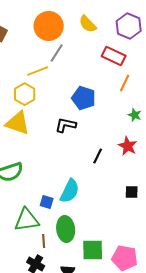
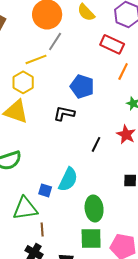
green ellipse: (66, 229) -> (94, 208), moved

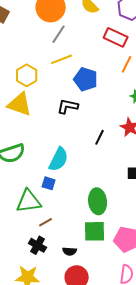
yellow line: (36, 59) -> (62, 59), moved
cyan semicircle: (68, 179) -> (59, 159), moved
brown line: (42, 229) -> (46, 222), turned 64

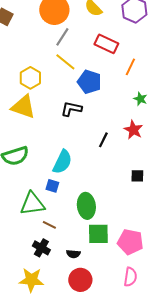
red rectangle: (116, 37) -> (106, 44), moved
yellow line: (62, 59) -> (65, 62), turned 60
green ellipse: (98, 201) -> (86, 206), moved
brown line: (46, 222) -> (49, 225), turned 56

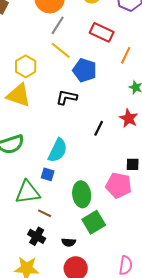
green square: (98, 234) -> (94, 222), turned -30
pink pentagon: (130, 242) -> (119, 185), moved

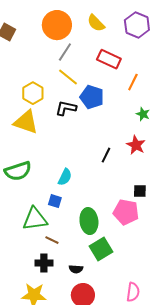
black L-shape: (67, 97) -> (66, 108), moved
cyan semicircle: (58, 150) -> (65, 177), size x0.7
black cross: (37, 236) -> (44, 263), turned -30

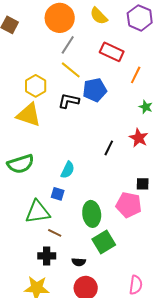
blue pentagon: (92, 97) -> (95, 90), turned -30

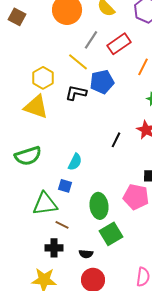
gray line: (68, 45) -> (91, 40), moved
red rectangle: (112, 52) -> (119, 44), turned -60

